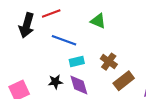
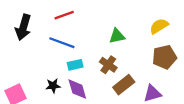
red line: (51, 14) -> (64, 15), moved
green triangle: (98, 21) -> (117, 36), moved, turned -35

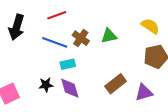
yellow semicircle: (159, 26) -> (150, 26), turned 66
brown cross: (108, 65) -> (81, 38), moved

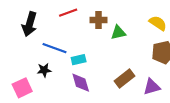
brown cross: (81, 38) -> (98, 20), moved, turned -35
blue line: (55, 42) -> (55, 48), moved
black star: (46, 85) -> (44, 70), moved

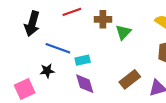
green triangle: (118, 32) -> (123, 32), turned -35

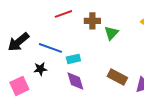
black arrow: (32, 24) -> (18, 42), moved, turned 35
brown rectangle: (130, 79) -> (117, 77), turned 66

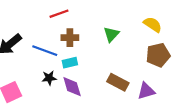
brown cross: (92, 21) -> (70, 38), moved
black star: (40, 69) -> (49, 78), moved

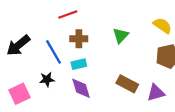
blue line: (45, 51) -> (54, 52), turned 40
black star: (49, 78) -> (47, 79), moved

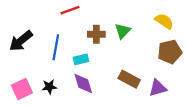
brown cross: (79, 39) -> (96, 34), moved
blue line: (54, 52) -> (56, 47), turned 40
black star: (47, 79) -> (49, 87), moved

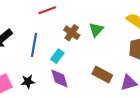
brown cross: (96, 34) -> (72, 33), turned 35
cyan rectangle: (81, 59) -> (57, 56), turned -40

